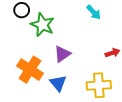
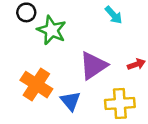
purple triangle: (62, 54) -> (93, 66), moved, size x1.4

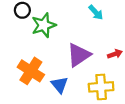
green star: (52, 30) -> (44, 25), turned 30

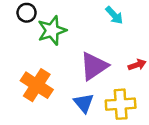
blue triangle: (60, 85) -> (84, 103), moved

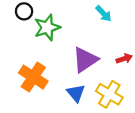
yellow cross: (121, 104) -> (109, 94), turned 35

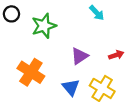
black circle: (24, 11) -> (11, 14), moved
purple triangle: (85, 60) -> (79, 56), size x0.7

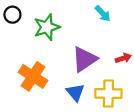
purple triangle: (79, 56) -> (84, 59), size x1.4
yellow cross: (102, 88) -> (108, 93), turned -30

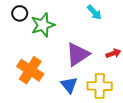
black circle: (12, 15) -> (20, 13), moved

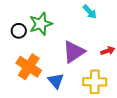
black circle: (20, 13) -> (19, 31), moved
blue triangle: (69, 85) -> (56, 81), moved

